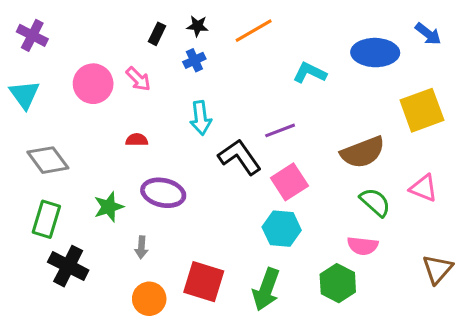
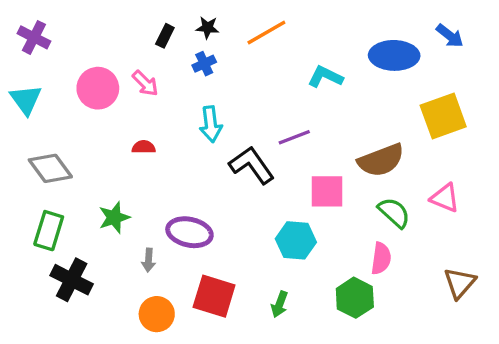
pink square: (289, 182) -> (327, 191), moved, turned 33
purple ellipse: (163, 193) -> (189, 232), moved
pink semicircle: (363, 246) -> (381, 258), turned -88
green arrow: (266, 289) -> (280, 304), size x0.6

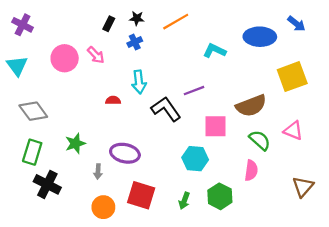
red semicircle: (144, 147) -> (113, 100), moved
green hexagon: (355, 298) -> (220, 196), moved

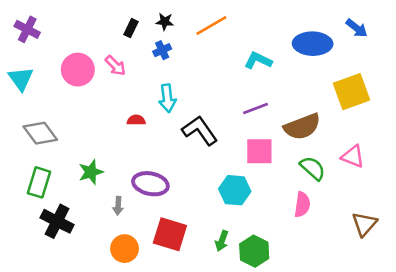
purple line: (194, 91) -> (256, 108), moved
green hexagon: (220, 196) -> (254, 251), moved

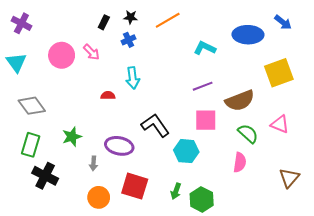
black L-shape: (200, 131) -> (155, 125), moved

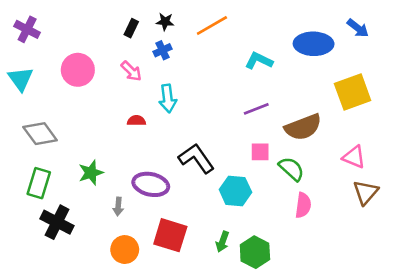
pink arrow: (91, 52) -> (131, 71), moved
pink square: (206, 120) -> (260, 152), size x0.7
green semicircle: (248, 134) -> (291, 169), moved
brown triangle: (289, 178) -> (366, 192), moved

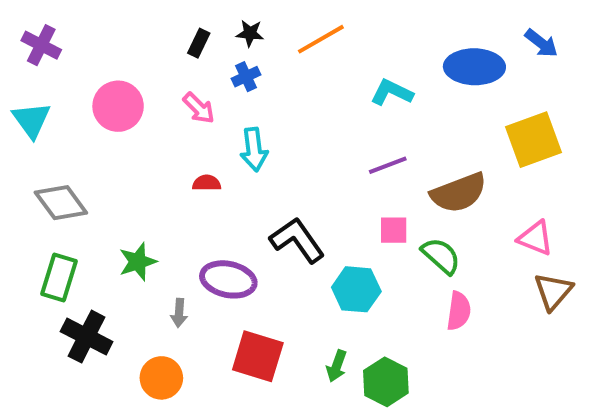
orange circle: (125, 250) -> (161, 378), moved

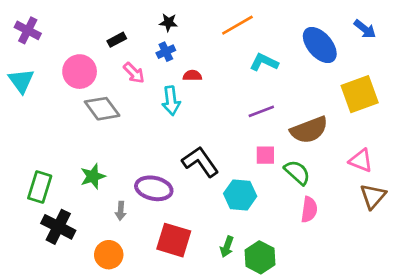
orange line: (321, 39) -> (237, 25), moved
black rectangle: (199, 43) -> (117, 40), moved, turned 36
blue ellipse: (474, 67) -> (320, 45), turned 48
red semicircle: (207, 183) -> (192, 76), moved
gray diamond: (61, 203) -> (102, 109), moved

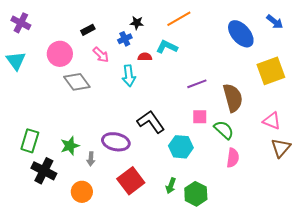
black star: (168, 22) -> (137, 23), moved
cyan L-shape: (264, 62) -> (167, 47), moved
brown semicircle: (309, 130) -> (233, 98), turned -84
green star: (93, 176) -> (70, 146), moved
red square: (174, 240) -> (131, 181), turned 36

